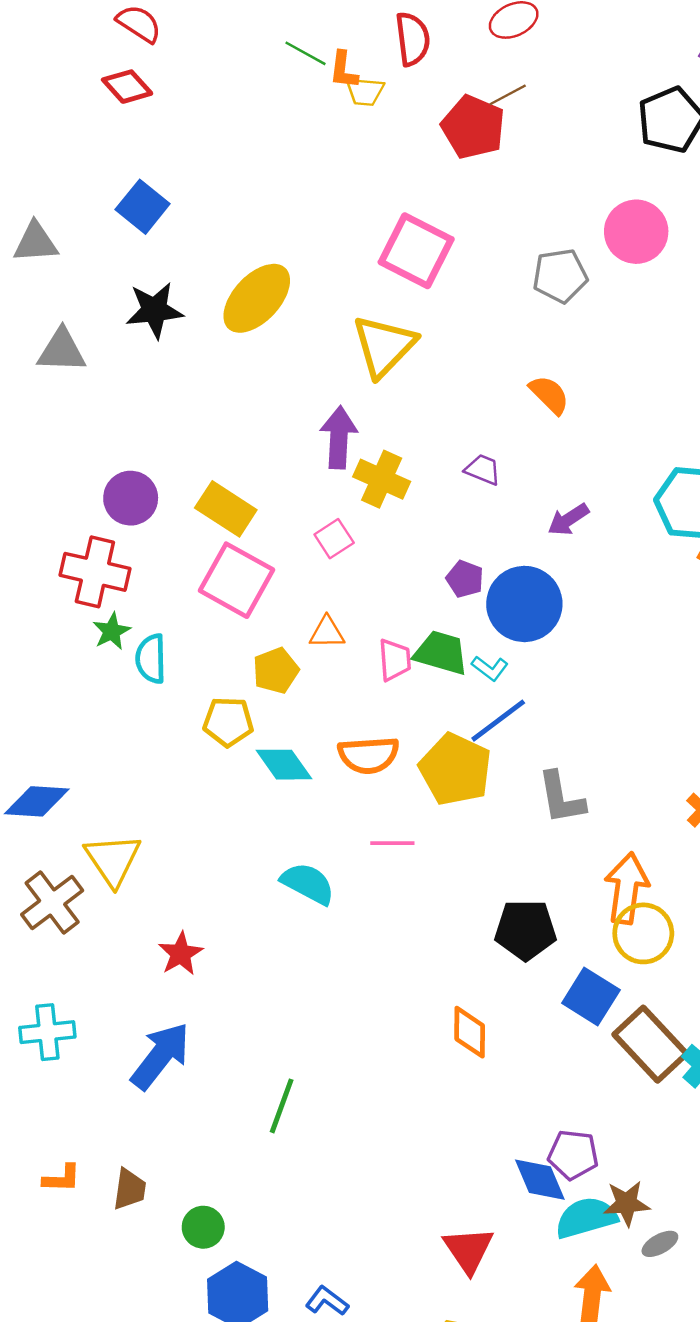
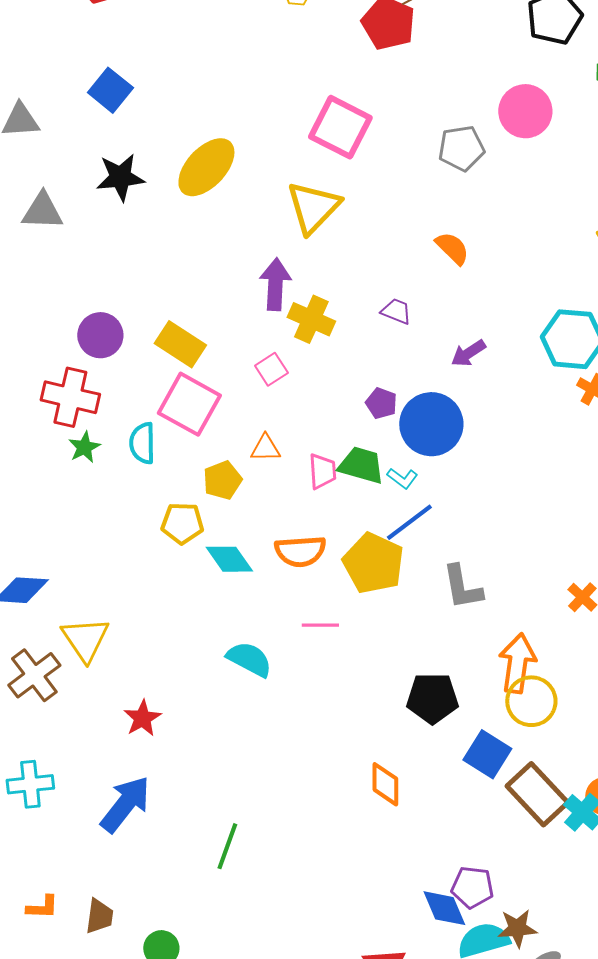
cyan semicircle: (151, 659) -> (142, 443), moved

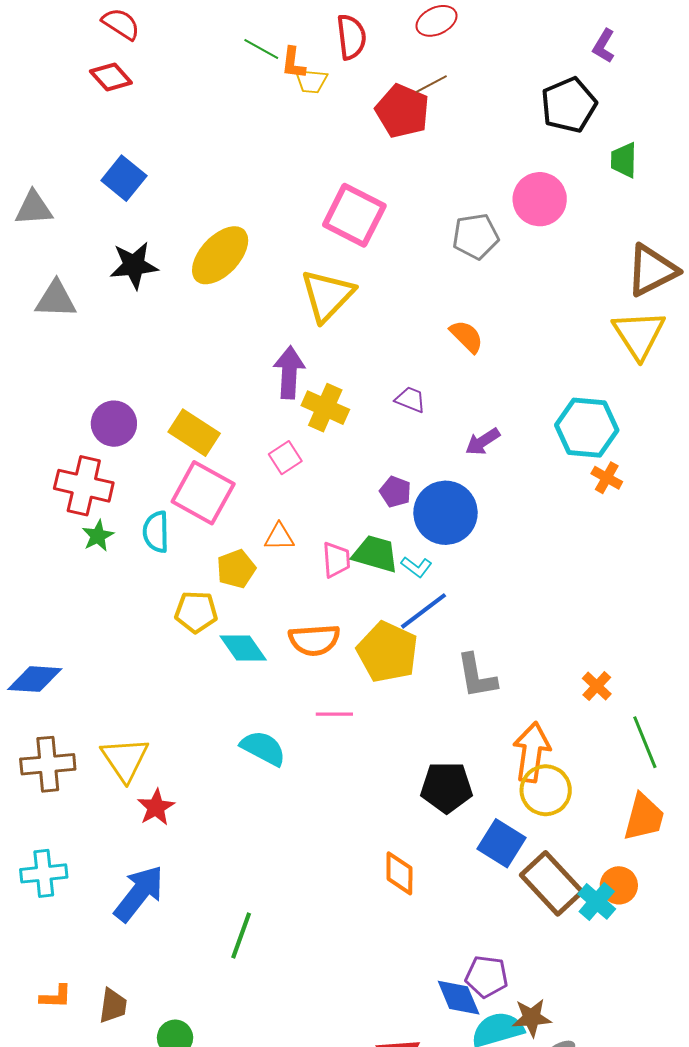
yellow triangle: (85, 639) -> (125, 759), moved
brown cross: (34, 675) -> (48, 764), turned 32

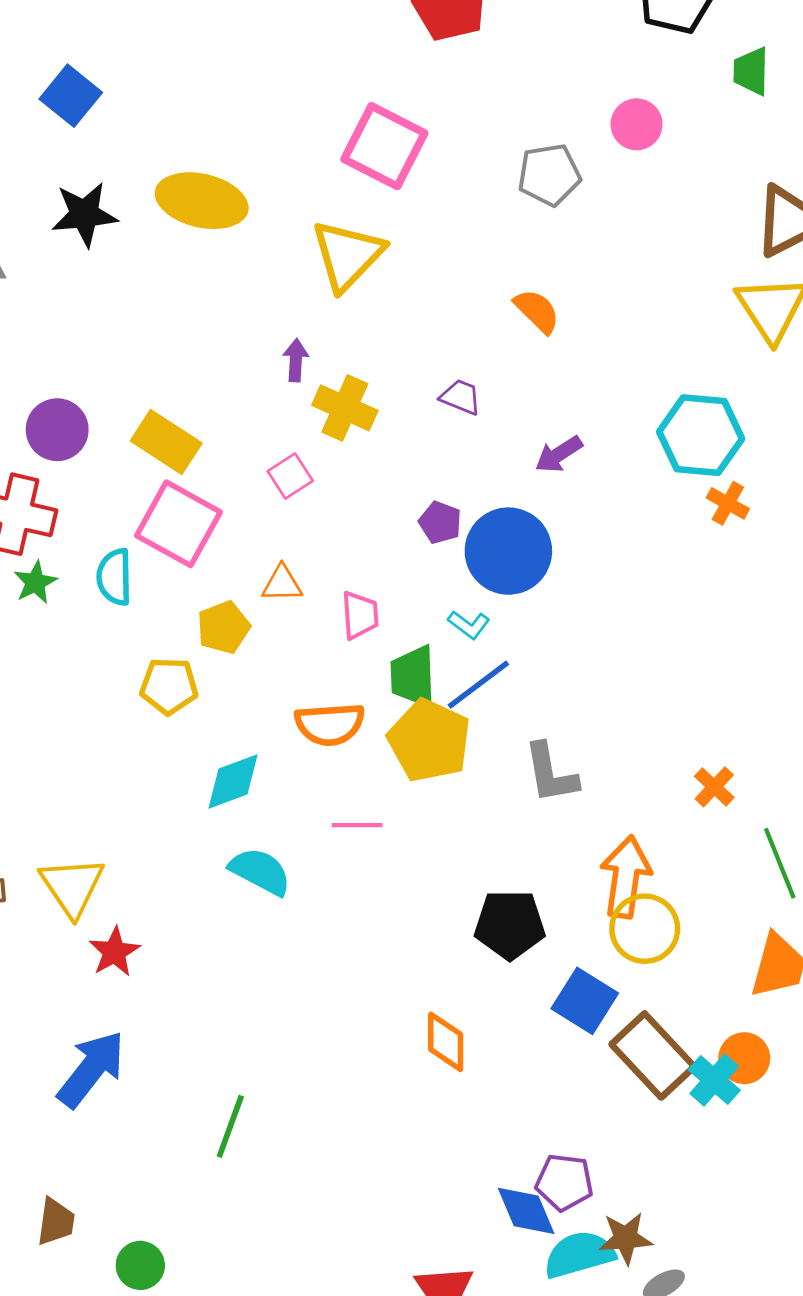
pink circle: (540, 199) -> (637, 124), size x0.7
yellow ellipse: (220, 255) -> (202, 201), turned 60
purple arrow: (289, 372) -> (296, 360), size x0.6
green trapezoid: (375, 554) -> (413, 676), moved, turned -108
cyan diamond: (243, 648) -> (233, 781), moved, turned -75

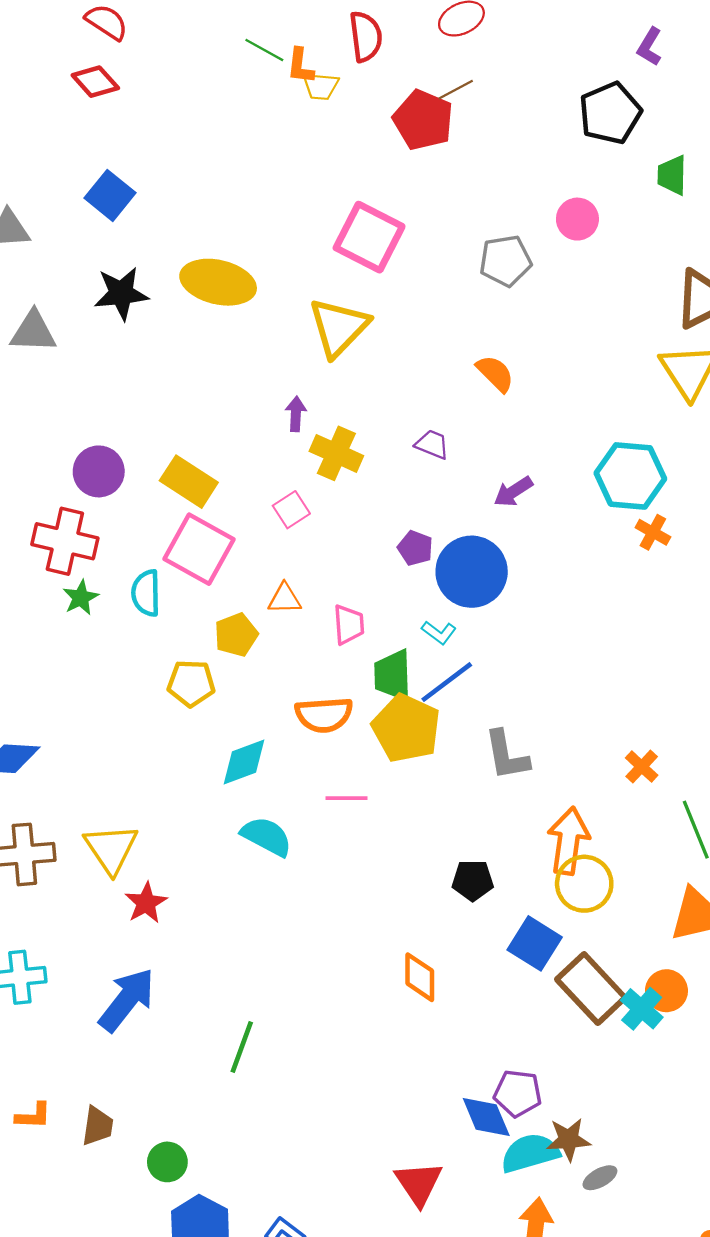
black pentagon: (510, 925) -> (473, 880), size x0.7

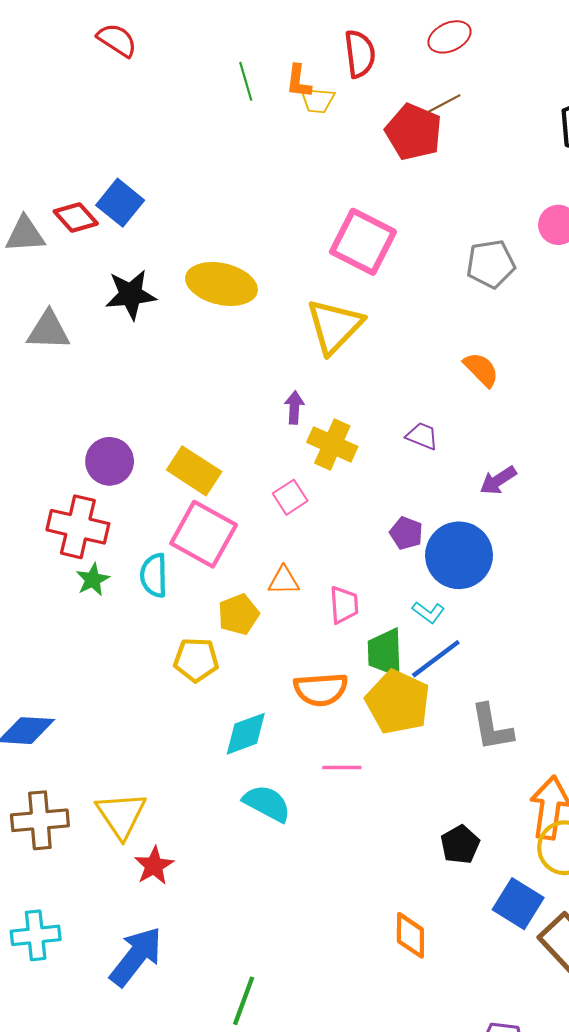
green line: (264, 50) -> (246, 81), moved, turned 45
red diamond: (95, 82) -> (76, 217), moved
black pentagon: (473, 880) -> (460, 845), turned -30

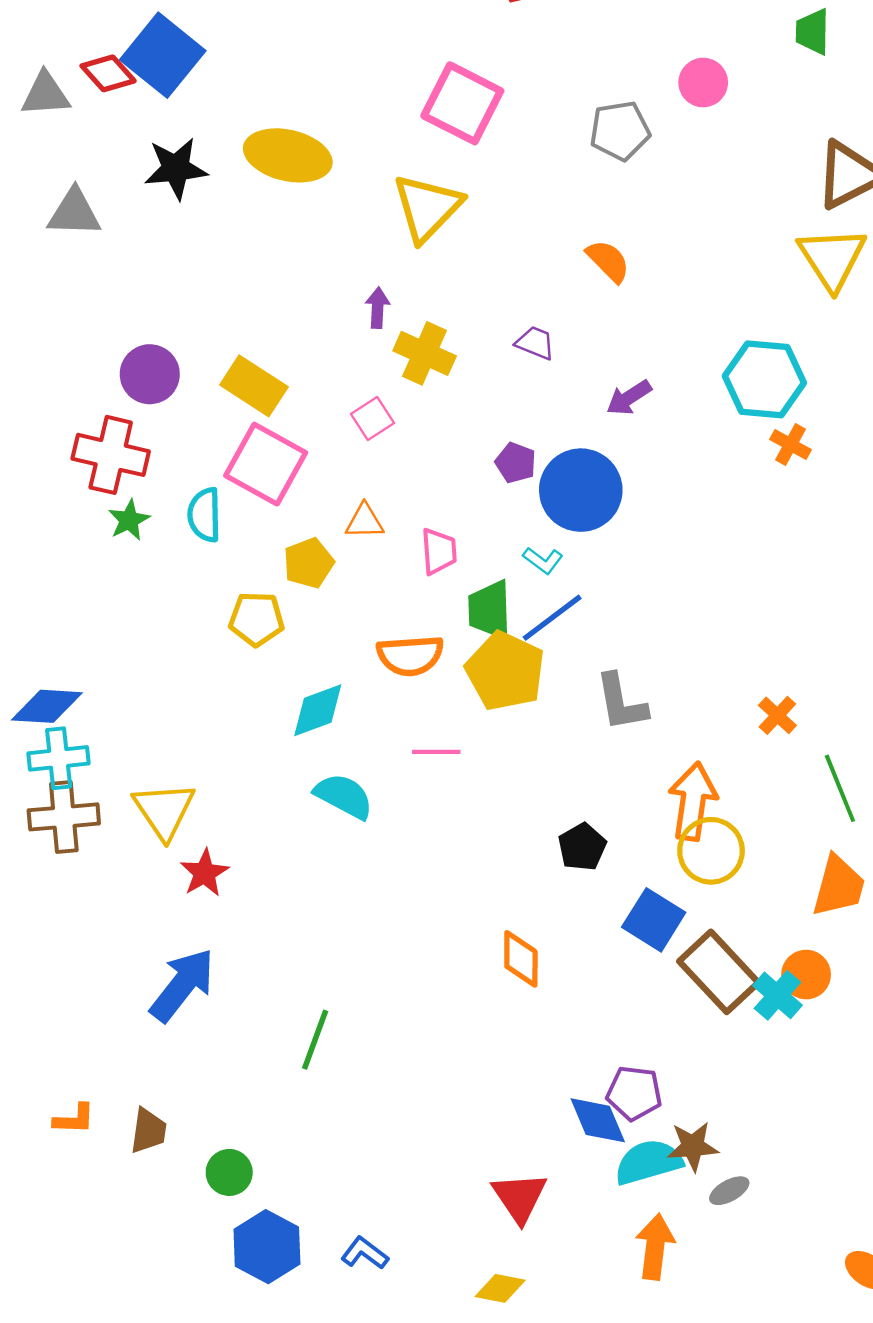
blue square: (120, 203) -> (163, 55), size x1.4
cyan cross: (36, 935) -> (59, 758), moved

